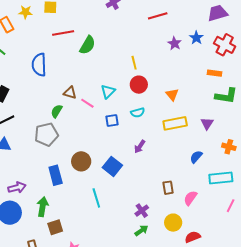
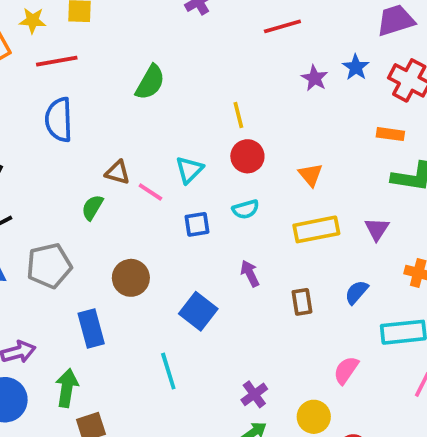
red line: (63, 33) -> (57, 61), moved
gray pentagon: (46, 134) -> (49, 266), moved
purple arrow: (140, 147) -> (250, 273), turned 120
brown circle: (81, 161) -> (131, 278), moved
brown rectangle: (168, 188) -> (302, 302), moved

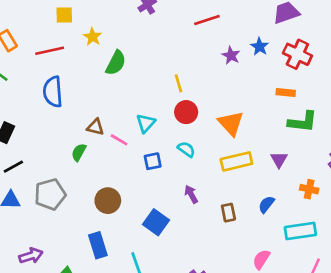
yellow star: (33, 20) -> (93, 37), moved, turned 30
orange triangle: (311, 175) -> (231, 123), size x1.5
cyan semicircle: (246, 209) -> (186, 149), turned -126
blue rectangle: (91, 328) -> (98, 245), moved

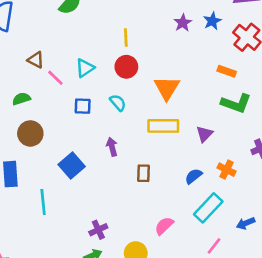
green semicircle: (79, 152) -> (21, 99), moved, turned 30
blue semicircle: (266, 204) -> (194, 176), moved
cyan rectangle: (300, 231) -> (208, 208), turned -52

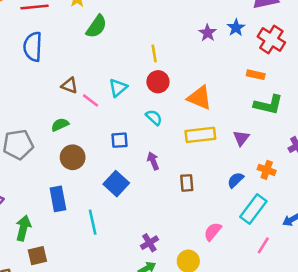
orange triangle: (167, 88) -> (200, 98), turned -32
blue square: (83, 106) -> (119, 140), moved

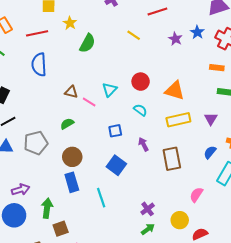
yellow line: (154, 53) -> (134, 35), moved, turned -40
brown circle: (73, 157) -> (72, 157), moved
brown rectangle: (187, 183) -> (172, 159), size x1.6

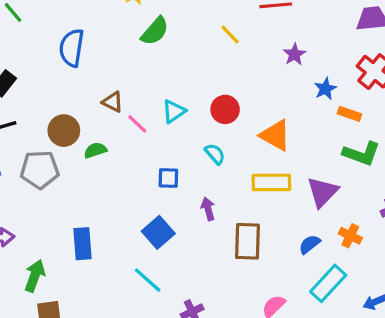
blue star: (197, 32) -> (325, 89), moved
purple triangle: (211, 119) -> (323, 192), size x1.5
brown circle: (72, 157) -> (64, 131), moved
cyan line: (101, 198) -> (148, 280), moved, turned -42

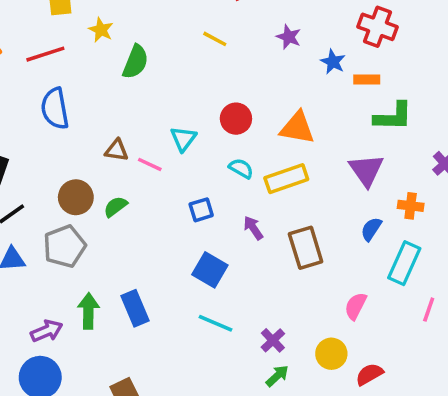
yellow rectangle: (271, 182) -> (286, 179), moved
green arrow: (35, 276) -> (88, 311), moved

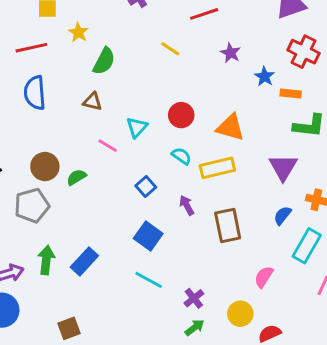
brown triangle: (117, 150) -> (92, 101), moved
blue square: (201, 210) -> (146, 187), turned -30
blue rectangle: (135, 308) -> (84, 261), turned 60

